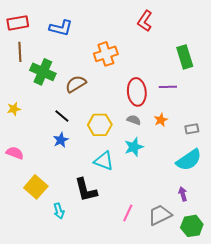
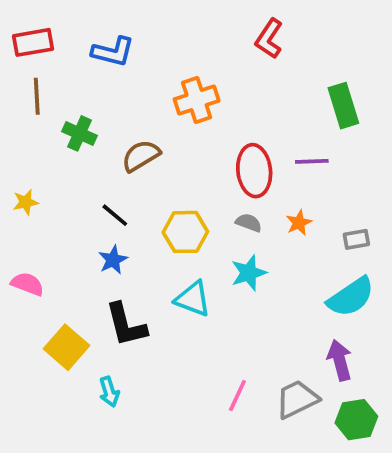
green cross: (43, 72) -> (80, 133), size x0.7
black L-shape: (86, 190) -> (126, 325), moved
purple arrow: (183, 194) -> (340, 360), size x1.5

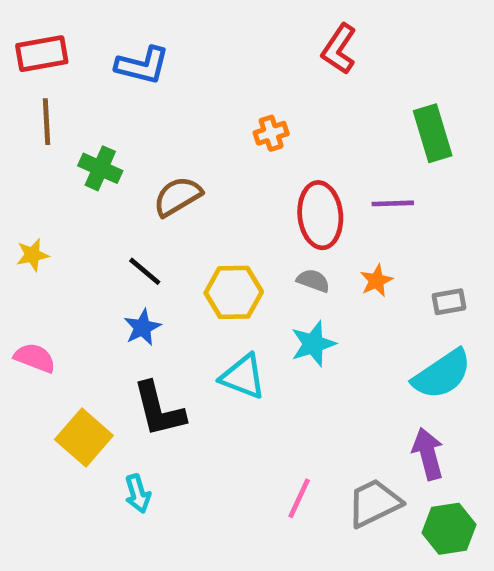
orange cross: (197, 100) -> (271, 133), moved, size x0.6

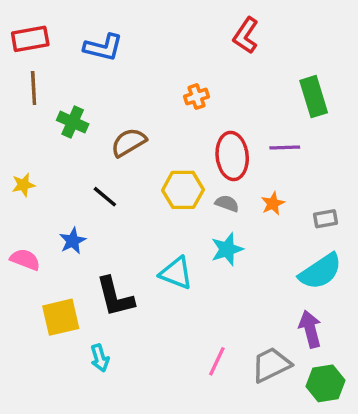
yellow hexagon: (234, 292) -> (183, 190), moved
blue star: (142, 327) -> (73, 241), moved
yellow square: (84, 437) -> (61, 317), turned 36

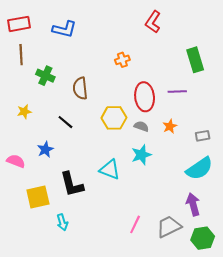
brown semicircle: (129, 142) -> (80, 88), turned -65
yellow star: (23, 185) -> (24, 112), moved

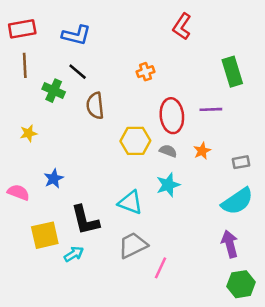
black line: (65, 122) -> (78, 72), moved
cyan arrow: (62, 222) -> (74, 254), moved, turned -105
gray trapezoid: (169, 227) -> (133, 245), moved

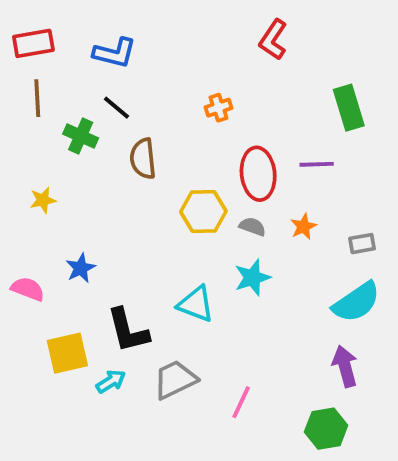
gray trapezoid: (133, 245) -> (175, 380), moved
green hexagon: (241, 284) -> (326, 429), moved

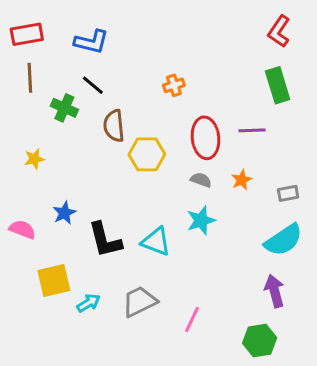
red L-shape: (273, 40) -> (279, 31), moved
yellow hexagon: (203, 211) -> (147, 154), moved
black L-shape: (128, 330) -> (105, 240), moved

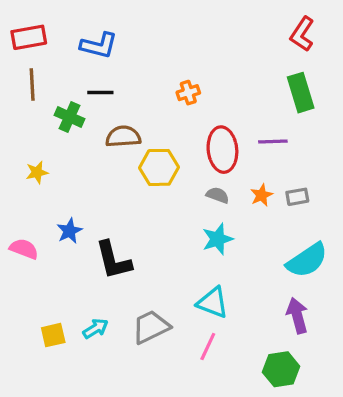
black line: (93, 85) -> (100, 93), turned -40
brown semicircle: (114, 126) -> (123, 137), turned 92
gray rectangle: (288, 193) -> (297, 197), moved
cyan triangle: (156, 241) -> (213, 303), moved
yellow square: (54, 280) -> (53, 335), moved, size x0.7

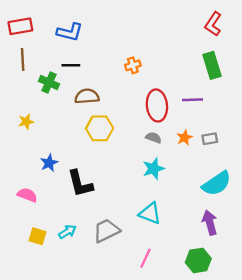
yellow hexagon: (159, 167) -> (100, 128), moved
pink semicircle: (24, 249) -> (27, 195), moved
yellow square: (53, 335) -> (38, 236), turned 30
pink line: (208, 346) -> (145, 258), moved

